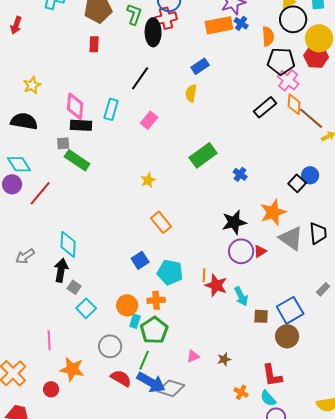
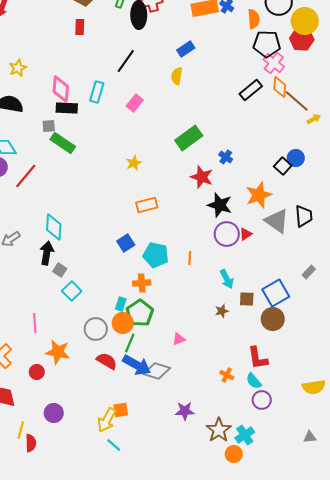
orange rectangle: (161, 222) -> (147, 205), turned -65
black star: (234, 222) -> (220, 205), turned 30
red star: (216, 285) -> (202, 177), moved
orange circle: (127, 305) -> (123, 323), moved
brown star: (224, 359) -> (222, 311), moved

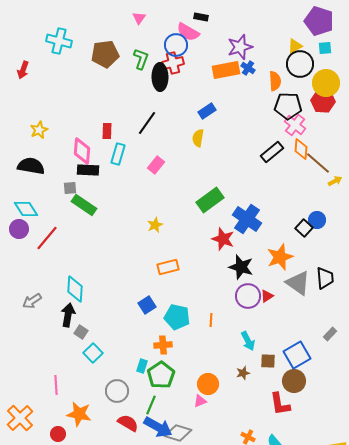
red rectangle: (80, 27) -> (107, 131), moved
blue cross: (226, 157) -> (247, 219), size x2.0
orange circle: (123, 323) -> (208, 384), moved
red L-shape: (258, 358) -> (280, 404), moved

